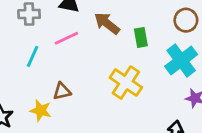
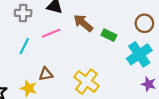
green rectangle: (141, 37) -> (109, 35), turned -56
yellow cross: (126, 83) -> (86, 82), moved

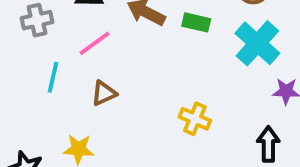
brown triangle: (46, 74) -> (104, 93), moved
yellow cross: (86, 82) -> (195, 119), moved, size x0.7

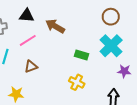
green rectangle: (196, 22) -> (81, 55), moved

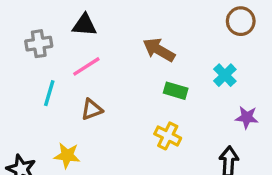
brown circle: (111, 17) -> (241, 21), moved
brown arrow: (55, 26) -> (159, 50), moved
cyan cross: (111, 46) -> (225, 75), size x0.6

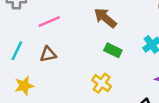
cyan line: (49, 93) -> (17, 51), moved
yellow star: (67, 156) -> (24, 86), turned -30

